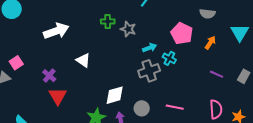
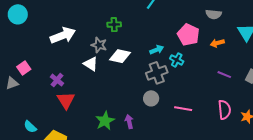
gray star: (128, 29) -> (99, 45), moved
orange arrow: (210, 43) -> (217, 43), turned -136
white diamond: (115, 95) -> (120, 56), moved, turned 30
gray circle: (142, 108) -> (151, 98), moved

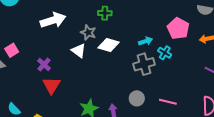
gray circle: (151, 98) -> (137, 98), moved

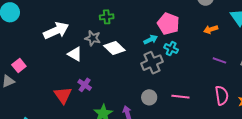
pink pentagon: (178, 28) -> (168, 24), moved
white diamond: (109, 45) -> (114, 48), turned 35
white triangle: (79, 51) -> (75, 54), moved
purple cross: (44, 65) -> (85, 85), moved

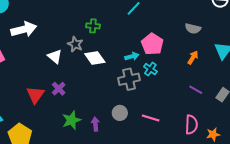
orange arrow: (211, 29) -> (193, 58), turned 128
white arrow: (56, 31) -> (24, 29), moved

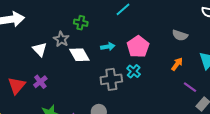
cyan arrow: (132, 56) -> (108, 47), moved
purple line: (196, 90) -> (190, 87), moved

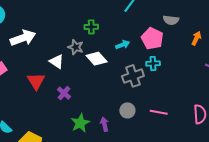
gray semicircle: (180, 35) -> (171, 20), moved
orange arrow: (177, 64) -> (196, 38), moved
cyan cross: (134, 71) -> (153, 63), turned -32
red triangle: (17, 86) -> (36, 81), moved

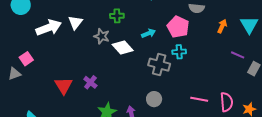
white triangle: (57, 62) -> (75, 22), moved, turned 35
gray cross: (133, 76) -> (159, 65), turned 35
red triangle: (36, 81) -> (64, 86), moved
pink line: (159, 112) -> (199, 99), moved

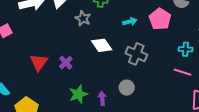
white diamond: (123, 48) -> (102, 45), moved
cyan cross: (179, 52) -> (186, 49), moved
pink line: (199, 99) -> (182, 72), moved

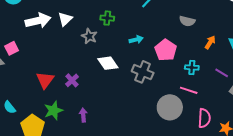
pink pentagon: (160, 19) -> (166, 50), moved
gray circle: (127, 88) -> (170, 107), moved, size x1.6
green star: (78, 94) -> (53, 110), moved
purple arrow: (102, 98) -> (83, 115), moved

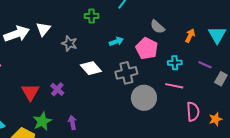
green cross: (107, 18) -> (92, 16), moved
gray semicircle: (187, 21) -> (157, 27), moved, turned 35
gray cross: (143, 72) -> (126, 73), turned -30
gray circle: (170, 107) -> (144, 98), moved

